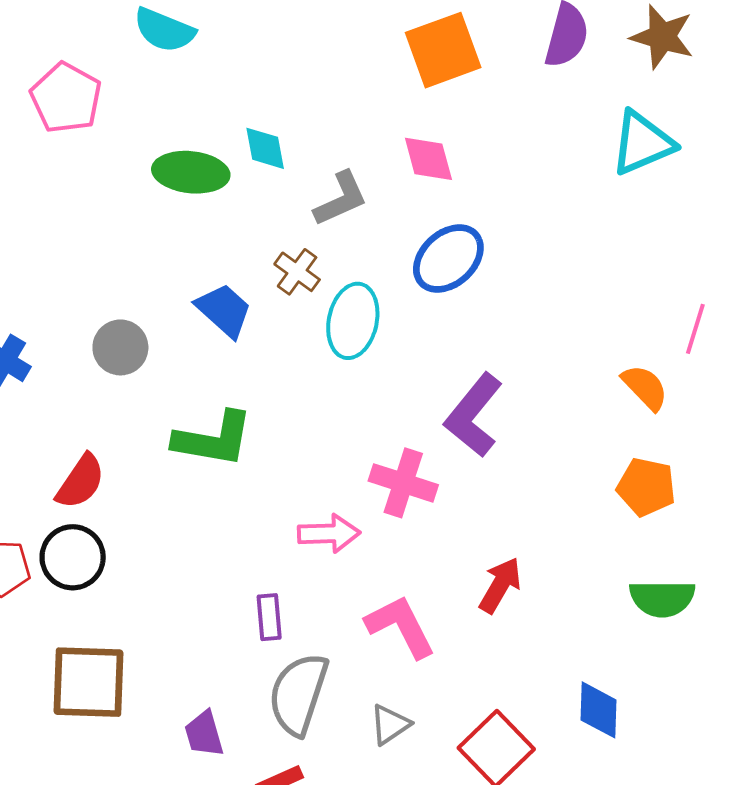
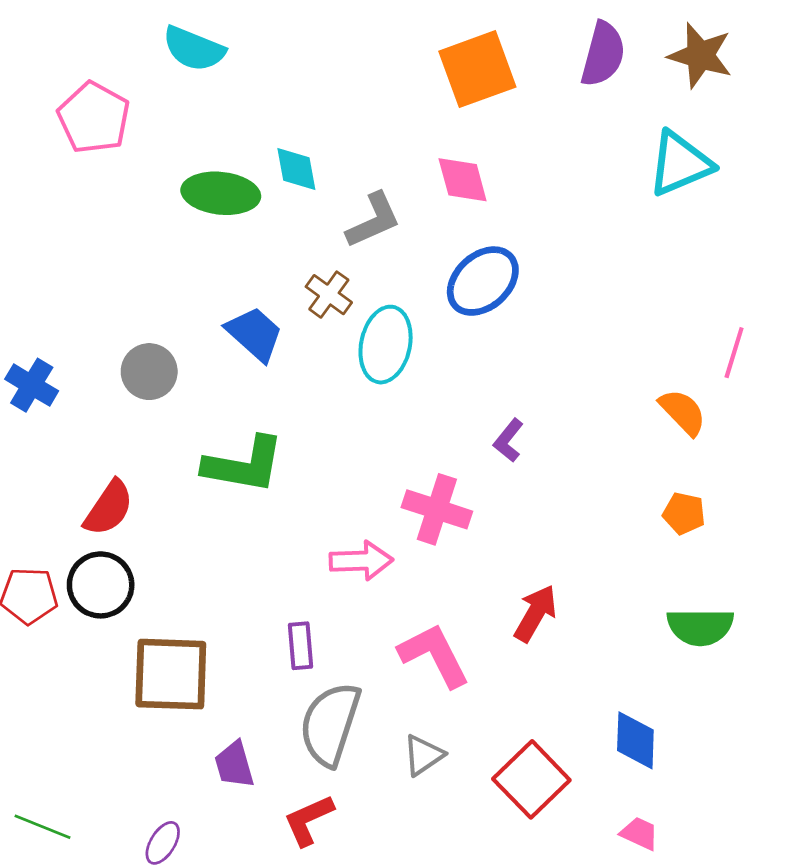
purple L-shape: (474, 415) -> (508, 440), size x0.5
orange pentagon: (646, 487) -> (684, 513), size x0.7
brown square: (89, 682) -> (171, 674), moved

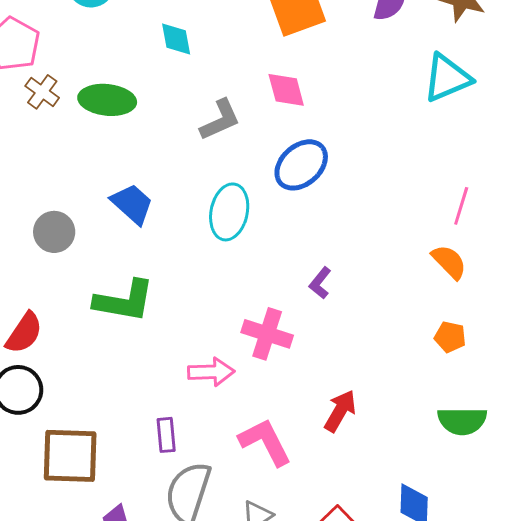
cyan diamond: (296, 169) -> (176, 39), moved
brown cross: (329, 295) -> (42, 92), moved
pink line: (734, 353) -> (461, 206), moved

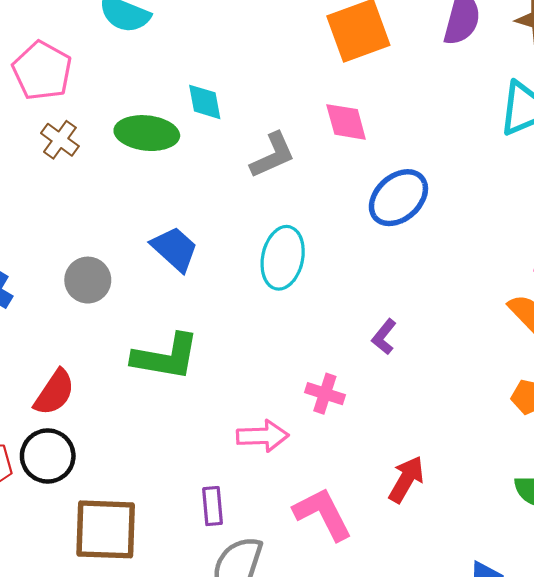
cyan diamond: (176, 39) -> (205, 102), moved
brown cross: (42, 92) -> (60, 140), moved
blue ellipse: (301, 165) -> (398, 198), moved
pink cross: (267, 334) -> (325, 394), size x0.7

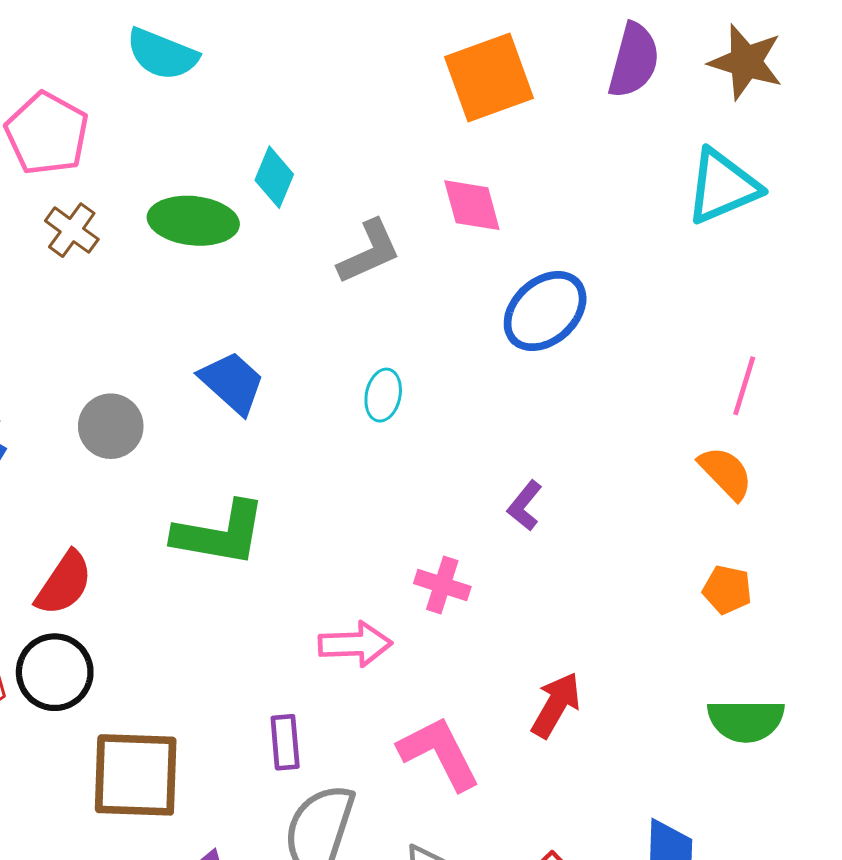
cyan diamond: (205, 102) -> (274, 177), turned 33
cyan ellipse: (283, 258) -> (383, 395), size x0.6

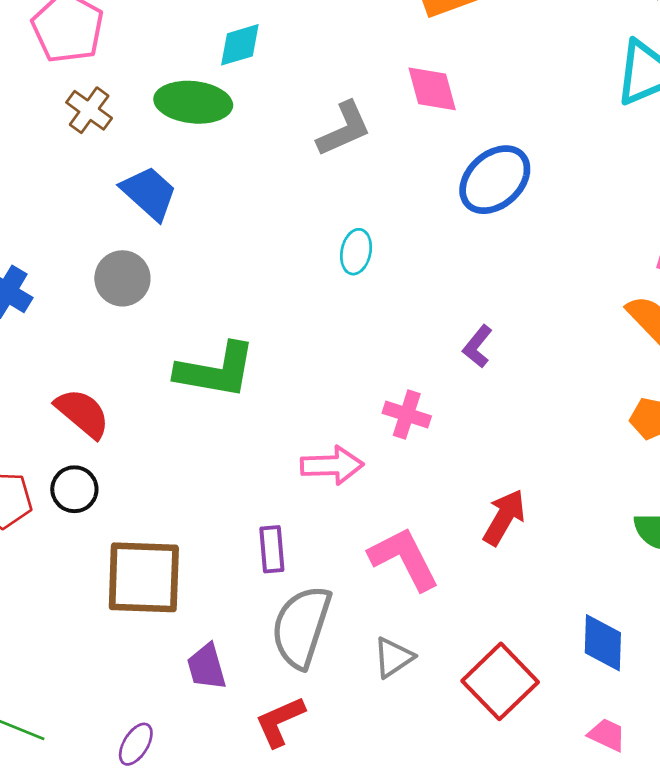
cyan diamond: (274, 177) -> (240, 45), moved, turned 51
blue trapezoid: (232, 383) -> (149, 193), moved
red semicircle: (64, 583) -> (82, 413), turned -84
black circle: (55, 672) -> (74, 489), size x0.7

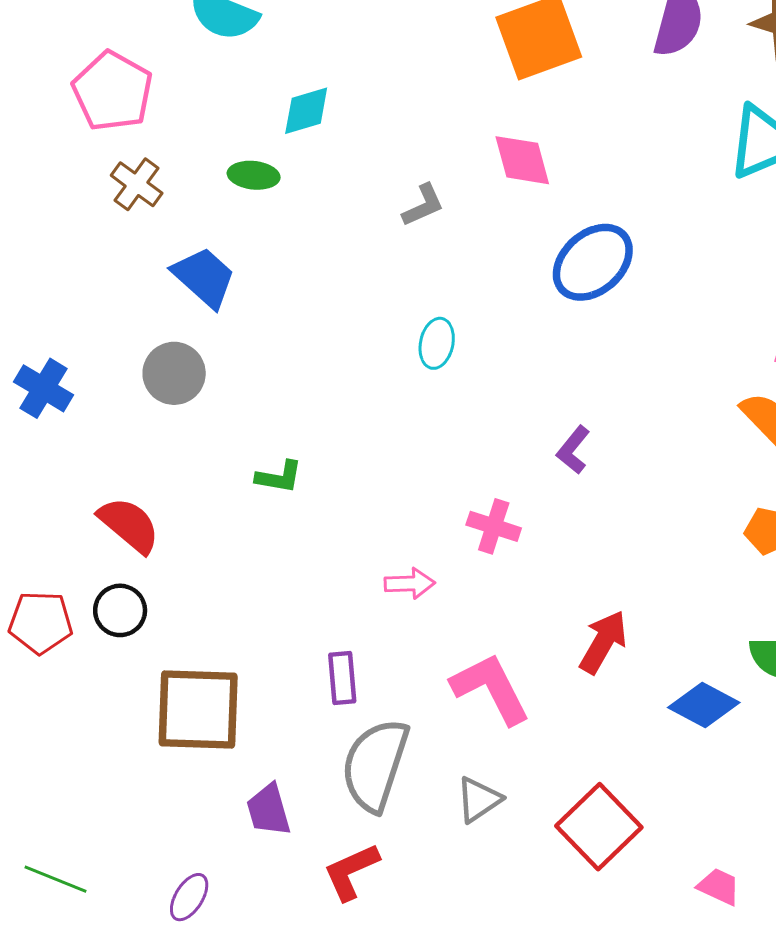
green ellipse: (193, 102) -> (254, 175), size x0.6
gray L-shape: (344, 129) -> (423, 205), size x0.7
green L-shape: (216, 370) -> (279, 477), size x0.5
pink arrow: (332, 465) -> (410, 583), size x0.7
blue diamond: (603, 643) -> (704, 705), moved, turned -64

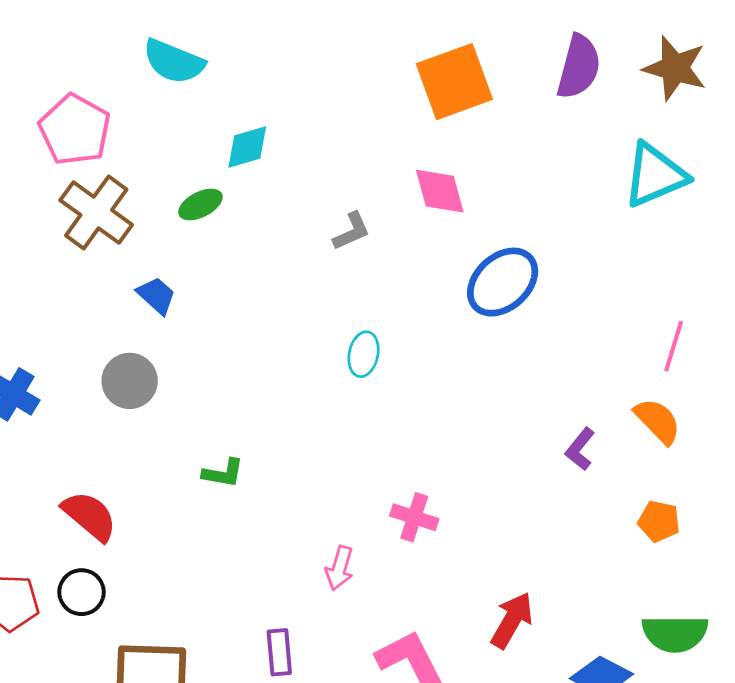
green ellipse: (254, 175) -> (200, 204), turned -33
brown cross: (137, 184) -> (96, 213), size x1.6
blue trapezoid: (204, 277) -> (156, 295), size x0.7
purple L-shape: (573, 450) -> (580, 449), moved
pink arrow: (410, 583) -> (339, 568), turned 108

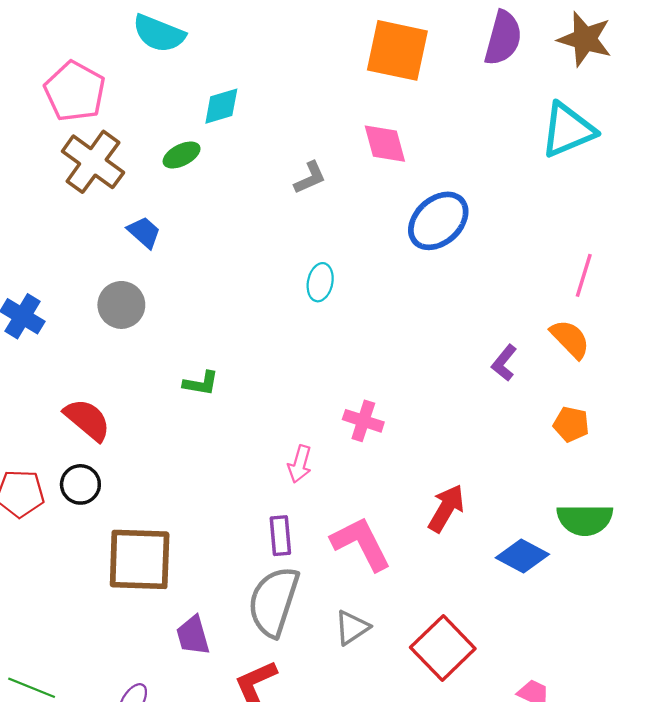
orange square: (454, 82) -> (397, 50), turned 32
purple rectangle: (279, 652) -> (280, 536), moved

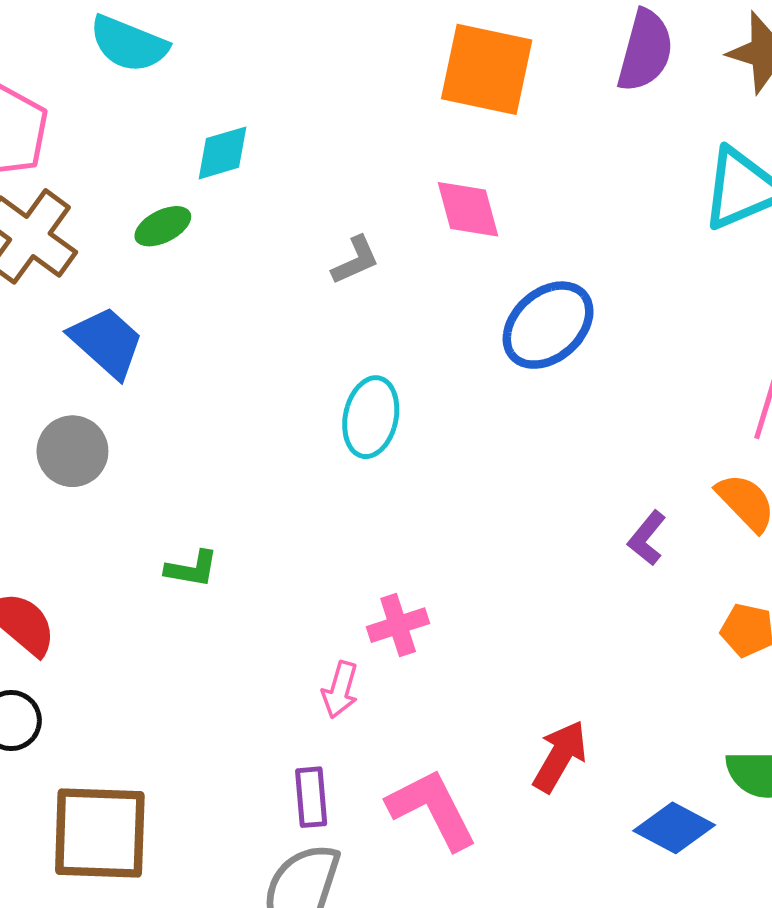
blue trapezoid: (144, 232) -> (107, 342), size x1.5
cyan ellipse: (320, 282) -> (371, 417), size x1.4
pink cross: (363, 421) -> (398, 625), moved, turned -36

